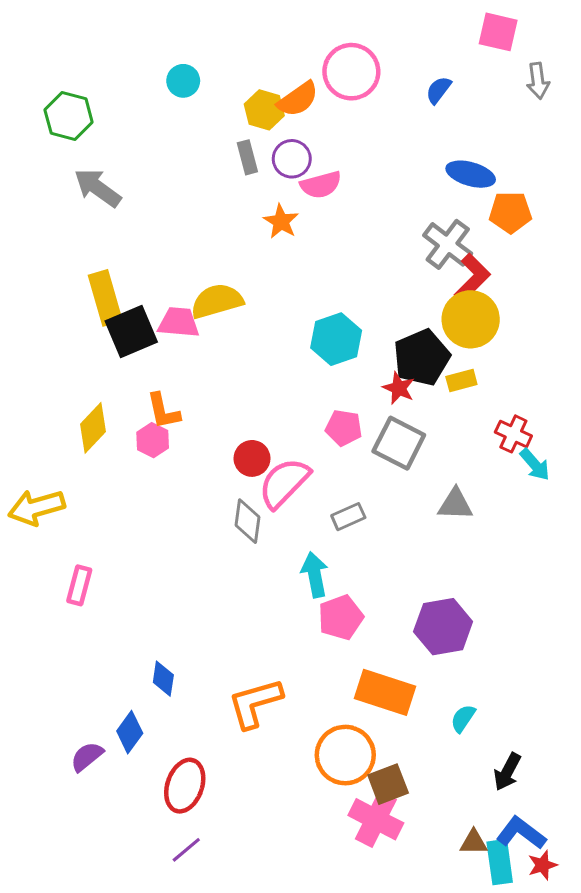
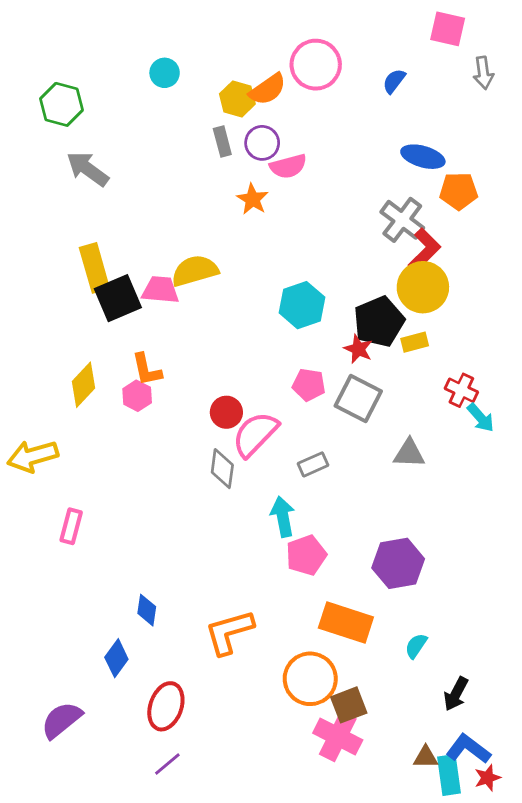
purple semicircle: (87, 757) -> (62, 720), moved, size x1.4

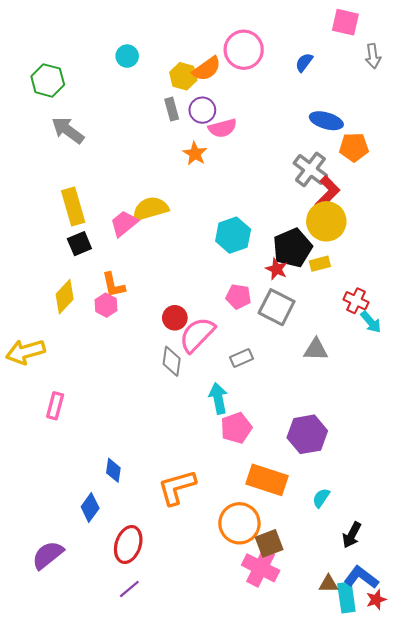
pink trapezoid: (160, 290) -> (124, 223), turned -44
black square: (118, 298) -> (79, 244), moved, size x0.7

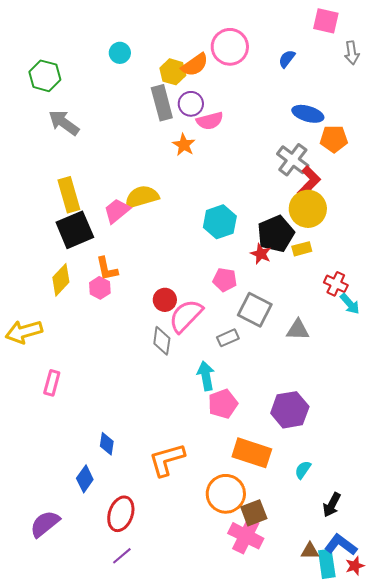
gray rectangle: (172, 109) -> (162, 103), size x1.6
black square: (79, 244) -> (75, 230), size x1.6
gray square: (277, 307) -> (255, 310), moved

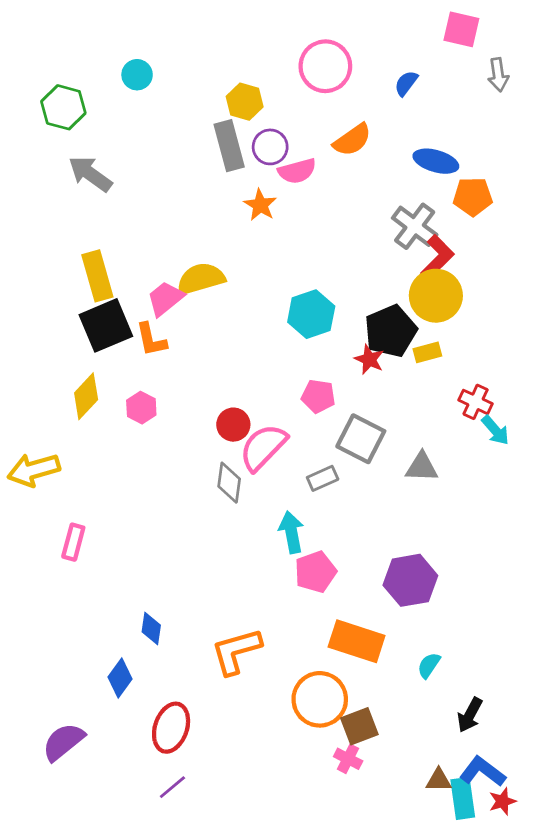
cyan circle: (120, 53) -> (137, 75), moved
orange semicircle: (195, 65) -> (352, 140), moved
orange L-shape: (107, 269) -> (151, 340), moved
pink cross: (246, 536) -> (348, 759), size x0.6

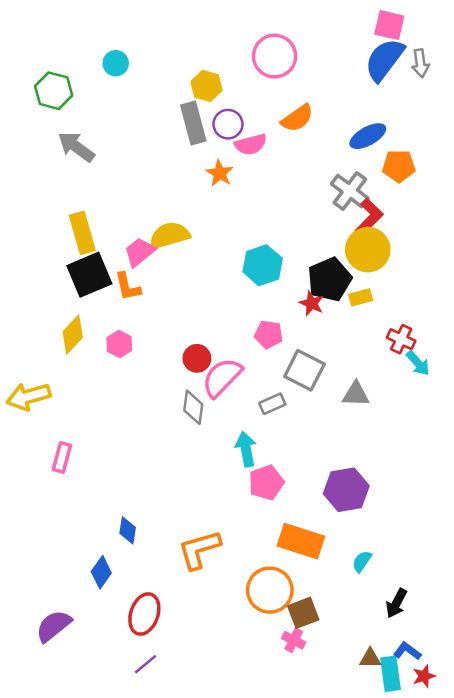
blue semicircle: (406, 83) -> (384, 60), moved, size x2.0
blue ellipse: (436, 161) -> (368, 136), turned -45
blue L-shape: (483, 772) -> (407, 651), size x0.7

